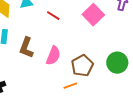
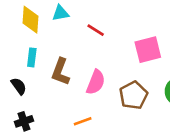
pink square: (93, 15) -> (148, 50), moved, turned 30
orange line: (70, 86) -> (83, 121), moved

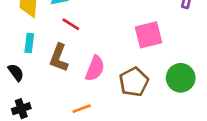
red line: (96, 30) -> (71, 24), moved

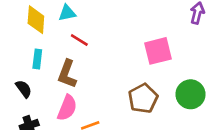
pink semicircle: (95, 68) -> (67, 108), moved

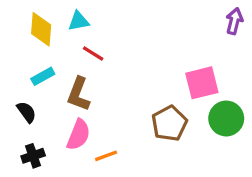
pink square: (158, 51) -> (202, 83), moved
cyan rectangle: (37, 59) -> (43, 76), turned 54

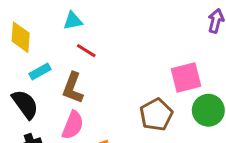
yellow diamond: (41, 29) -> (21, 37), moved
black semicircle: (27, 112) -> (25, 104), size x1.5

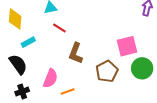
brown L-shape: (73, 88) -> (76, 53), moved

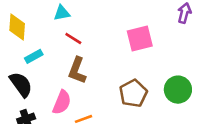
pink square: (127, 46) -> (140, 38), moved
brown L-shape: (76, 53) -> (77, 70), moved

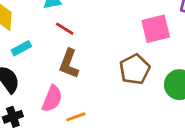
pink square: (140, 38) -> (156, 29), moved
brown pentagon: (133, 93) -> (135, 69), moved

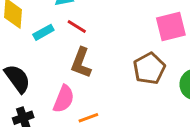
cyan rectangle: (21, 48) -> (43, 32), moved

